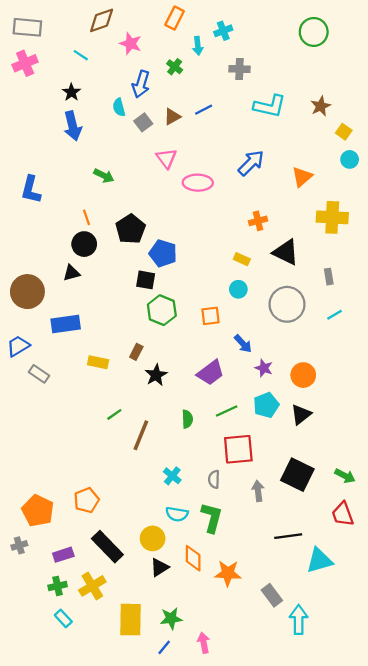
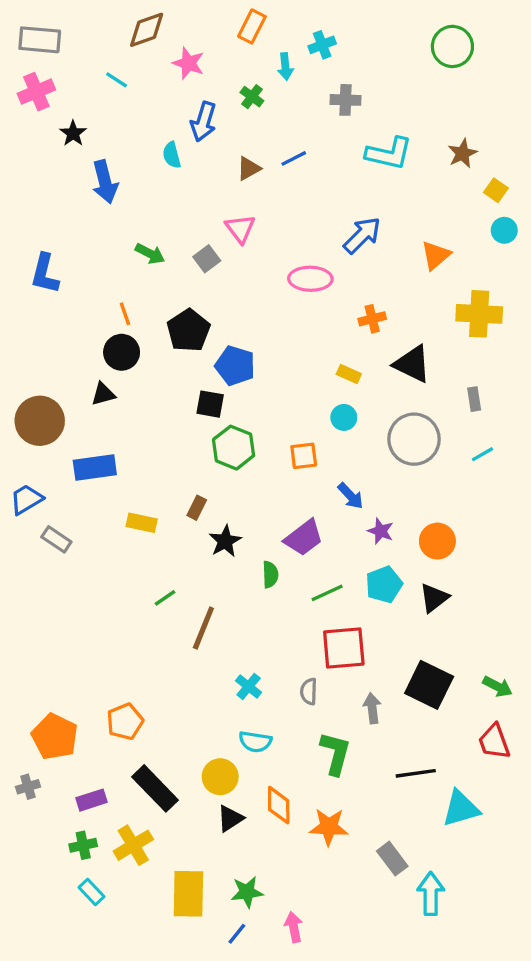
black star: (71, 92) -> (73, 133), moved
gray square: (143, 122) -> (207, 259), moved
pink ellipse: (198, 183) -> (310, 279), moved
green semicircle: (187, 419) -> (270, 575), moved
green L-shape: (212, 518) -> (335, 753), moved

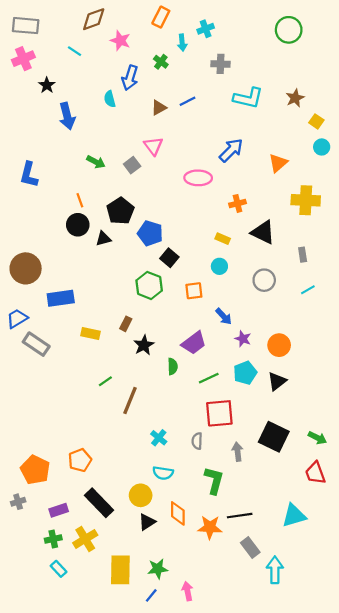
black triangle: (103, 394) -> (103, 239), moved
black square: (210, 404) -> (169, 258), moved, turned 30
gray circle: (414, 439) -> (264, 280), size x0.7
gray rectangle: (56, 539) -> (36, 344), size x1.4
black line: (416, 773) -> (240, 516), moved

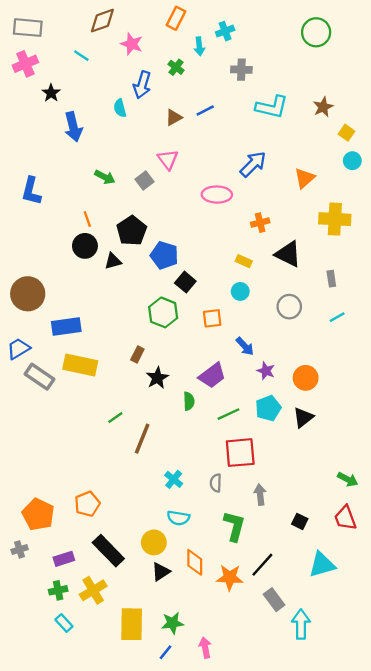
yellow rectangle: (91, 333) -> (80, 365), moved, size x1.6
black square: (274, 437) -> (300, 521), moved, size x0.5
black line: (240, 516) -> (262, 565), turned -40

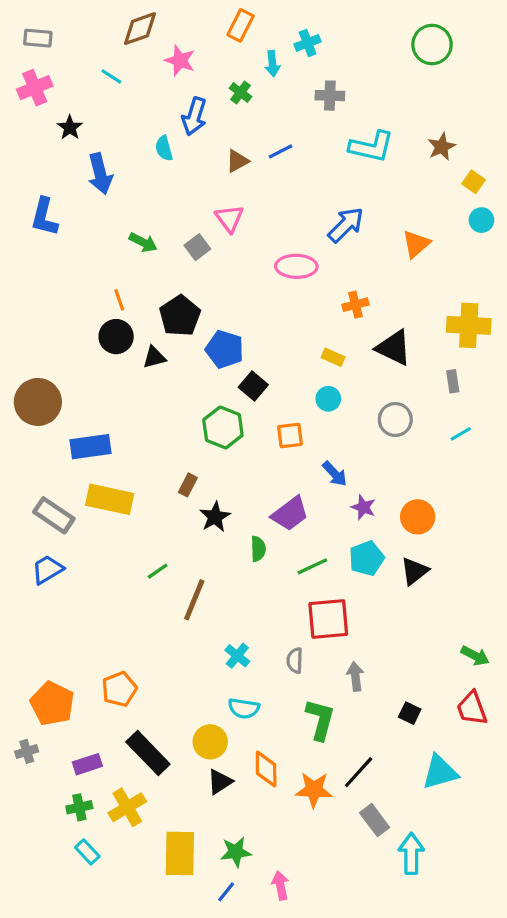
gray rectangle: (28, 28) -> (38, 38), size x0.7
blue L-shape: (31, 191) -> (44, 217), moved
yellow cross: (335, 219) -> (469, 325), moved
blue trapezoid: (18, 349) -> (47, 570), moved

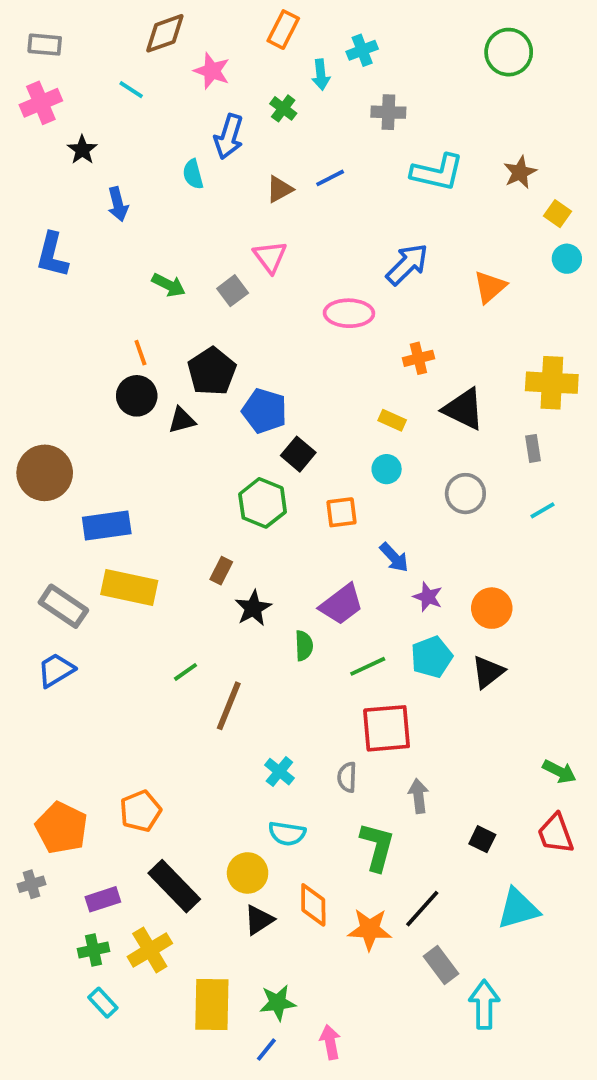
blue arrow: (100, 174) -> (118, 204), size x0.7

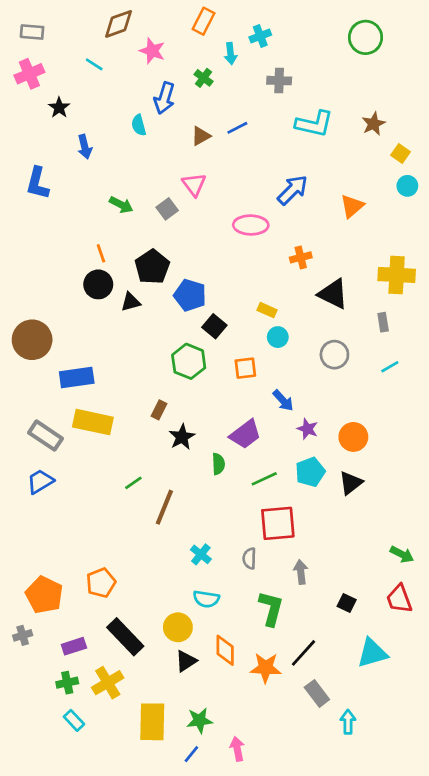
yellow rectangle: (392, 420) -> (267, 310), moved
cyan arrow: (484, 1004) -> (348, 722), size x0.7

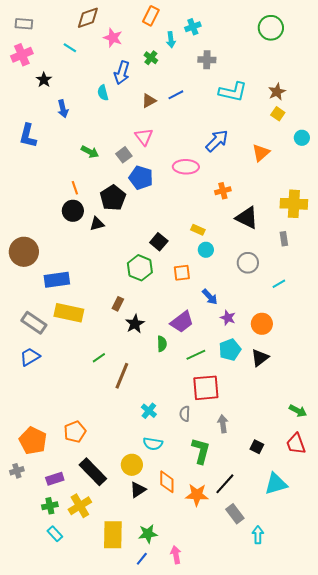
yellow square: (401, 153) -> (278, 114), moved
blue pentagon: (190, 295) -> (141, 178), moved
cyan line: (390, 367) -> (279, 284), moved

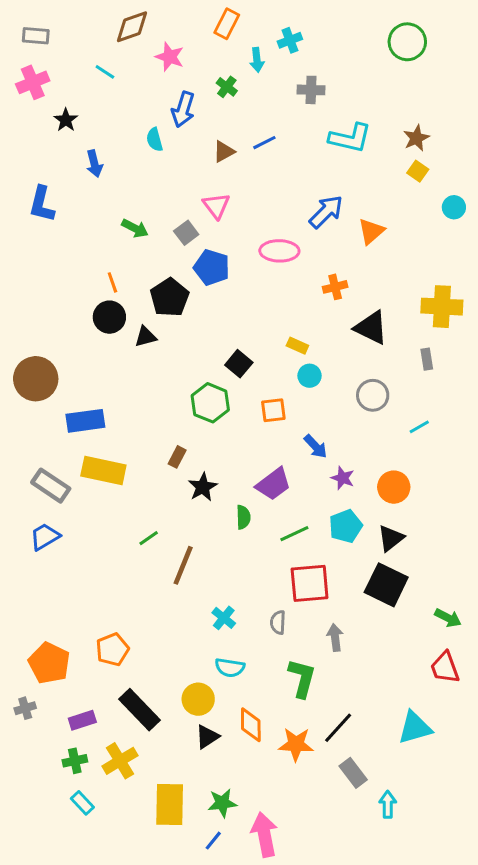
orange triangle: (261, 153) -> (371, 231), moved
black square: (257, 447) -> (386, 585), moved, size x2.0
pink arrow: (176, 555) -> (264, 835), size x1.6

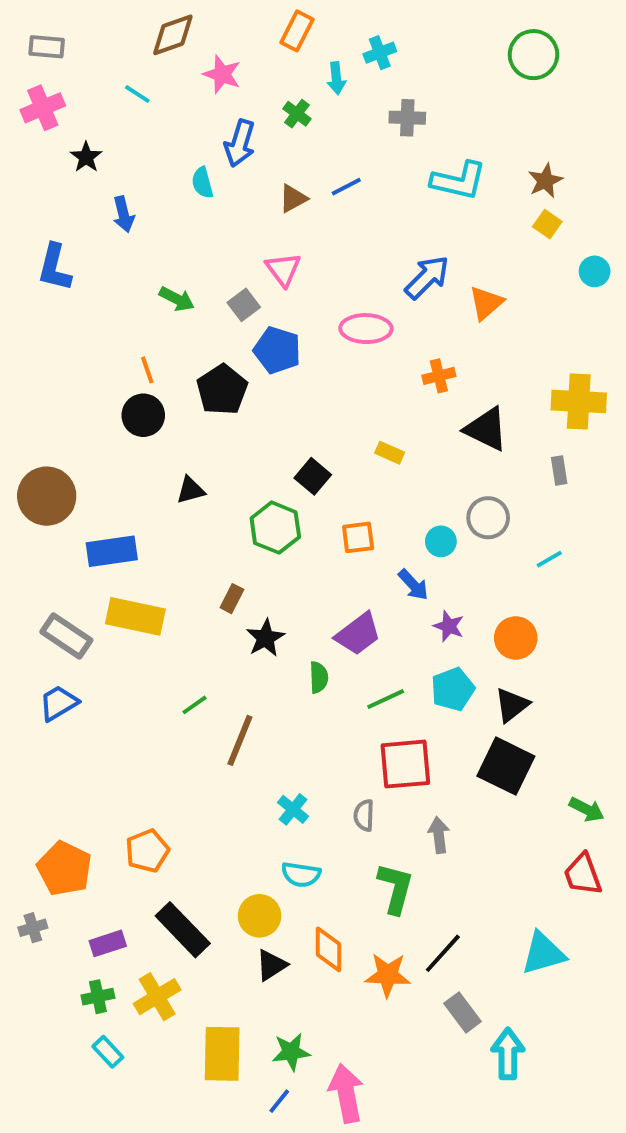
black triangle: (146, 337) -> (191, 490), moved
cyan circle: (310, 376) -> (441, 541), moved
cyan arrow: (388, 804) -> (508, 1054), size x1.4

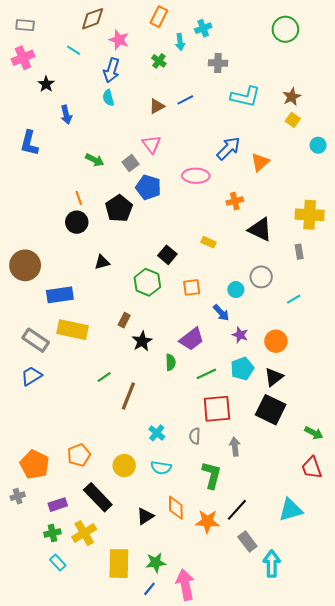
blue arrow: (240, 143) -> (112, 70), moved
yellow circle: (260, 916) -> (124, 466), moved

